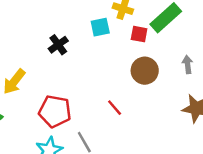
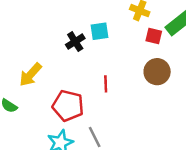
cyan square: (100, 27) -> (100, 31), moved
red line: (115, 108) -> (106, 84), moved, turned 35

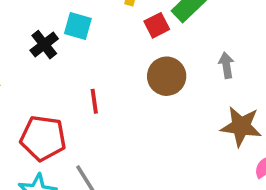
cyan square: (100, 31) -> (78, 26), turned 30
red square: (154, 36) -> (157, 25), turned -35

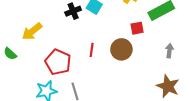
red square: (157, 25) -> (137, 28), moved
brown circle: (167, 76) -> (121, 49), moved

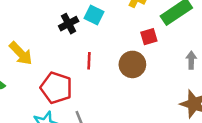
yellow arrow: (32, 31) -> (21, 53), turned -90
red line: (92, 50) -> (89, 61), moved

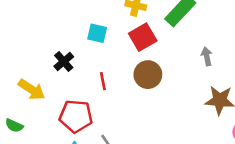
black cross: (69, 24) -> (64, 62), moved
red square: (149, 37) -> (143, 37), moved, size x1.5

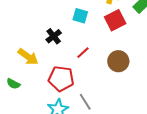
brown circle: (148, 75) -> (118, 61), moved
red line: (103, 81) -> (83, 53), turned 56

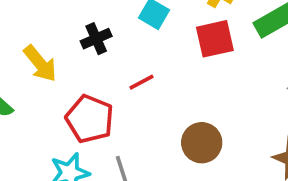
brown circle: (118, 61) -> (202, 143), moved

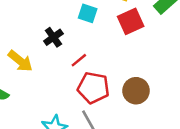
red line: (142, 82) -> (79, 60), moved
red pentagon: (90, 119) -> (93, 88), moved

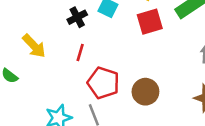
black cross: (53, 37) -> (77, 17), moved
red line: (79, 60) -> (80, 53), moved, turned -42

